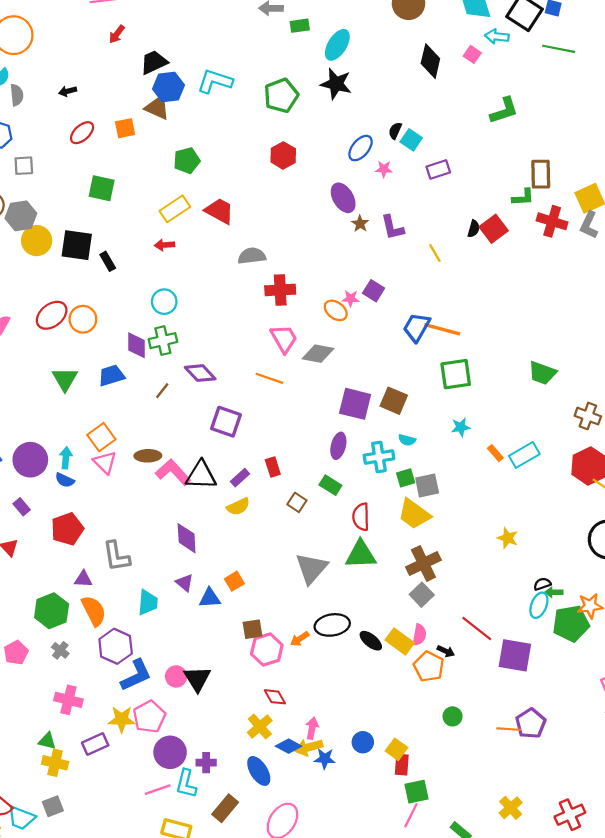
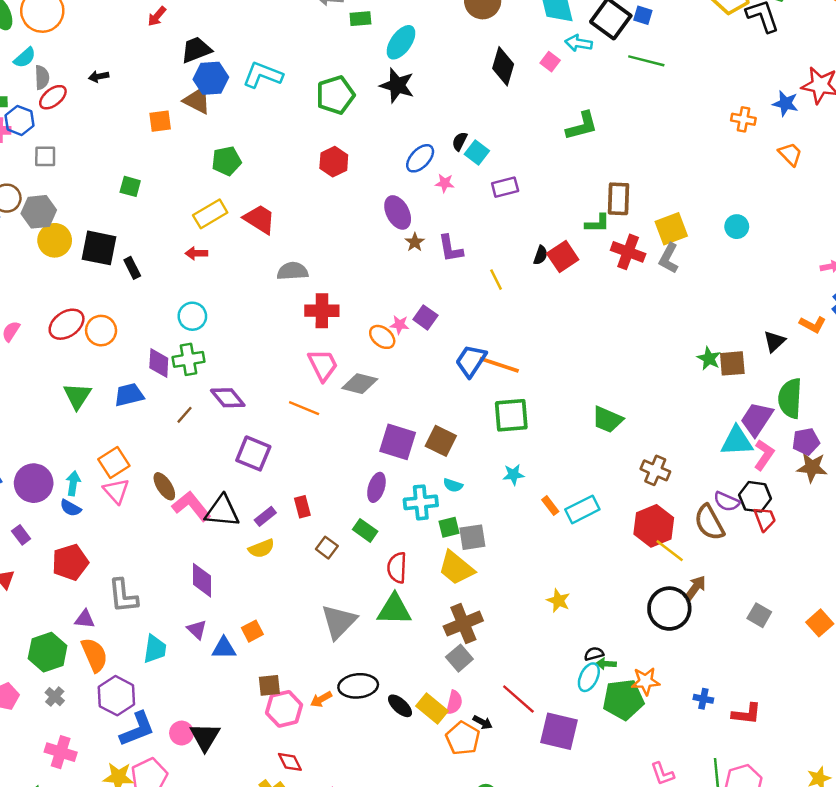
red ellipse: (82, 133) -> (53, 97), moved
green square: (102, 188) -> (130, 186), size x0.7
brown ellipse: (148, 456) -> (164, 486), turned 55

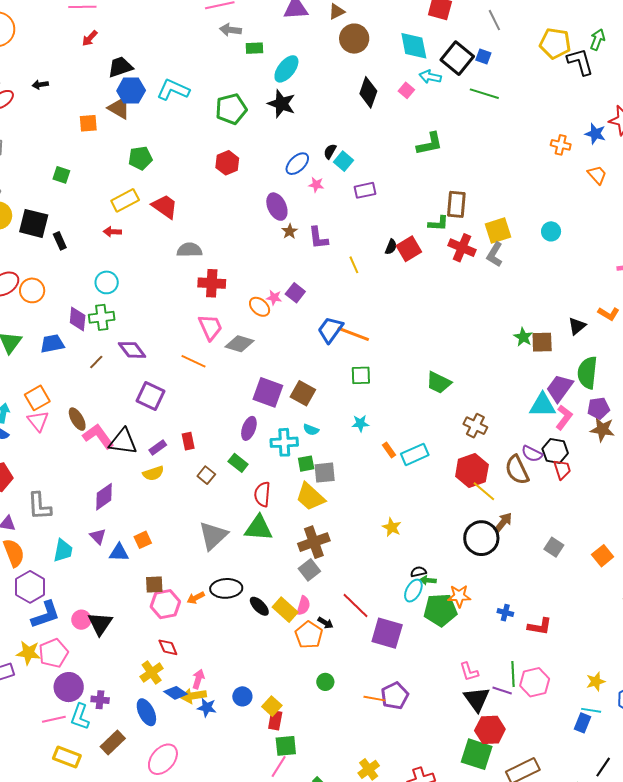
green square: (511, 415) -> (361, 375), size x0.7
purple diamond: (202, 580) -> (104, 497), turned 52

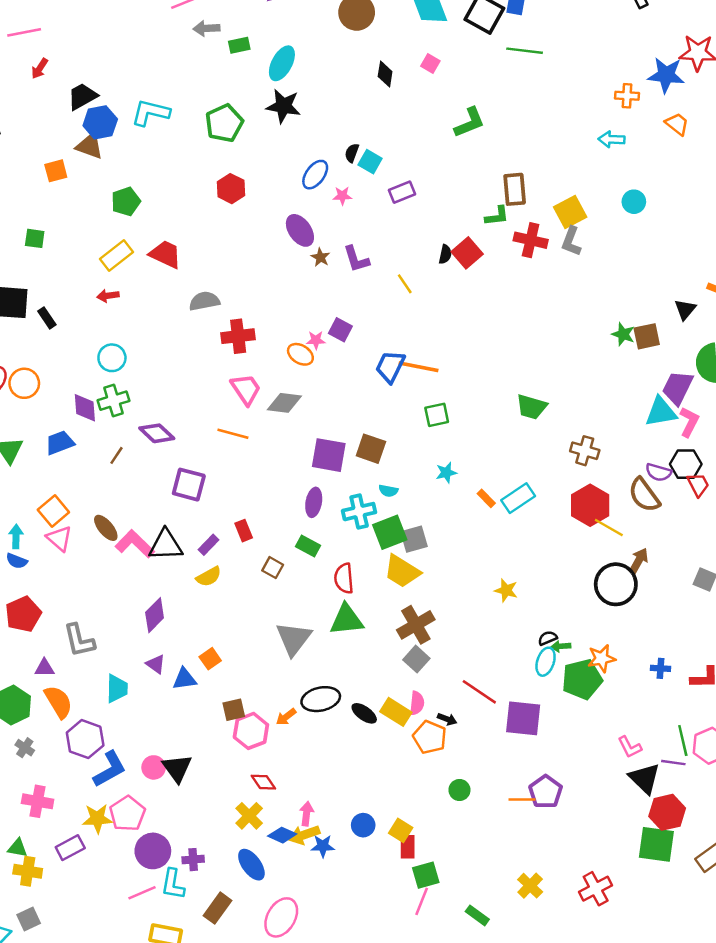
cyan arrow: (430, 77) -> (611, 139), moved
black diamond: (368, 92) -> (385, 74), size x0.7
blue star: (595, 134) -> (666, 75), size x1.4
green square: (306, 464) -> (390, 532), size x1.6

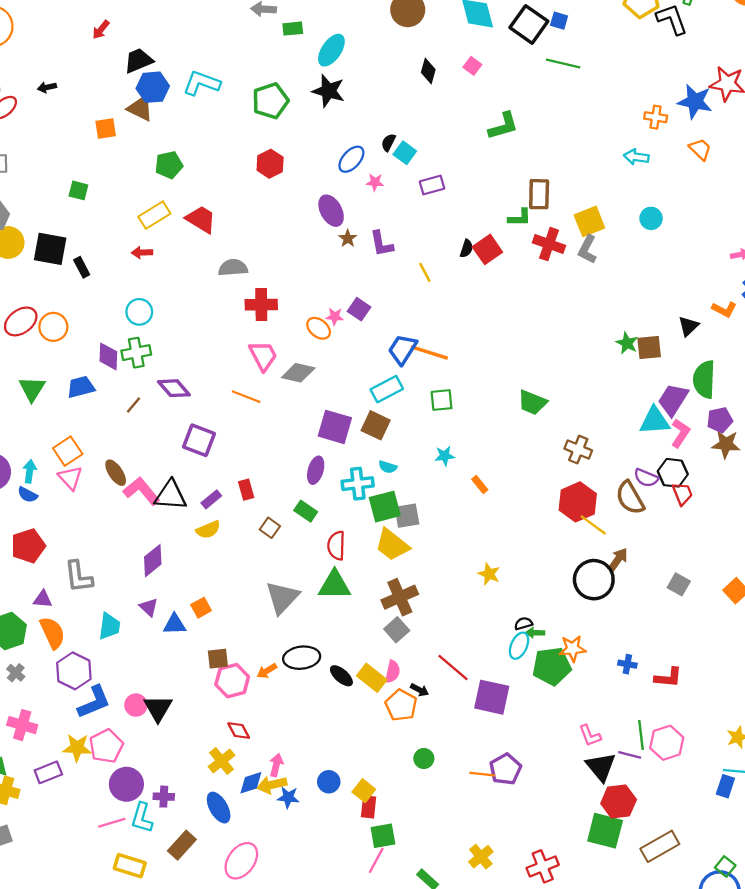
cyan rectangle: (518, 498) -> (387, 389), moved
blue diamond: (282, 835) -> (251, 783), turned -48

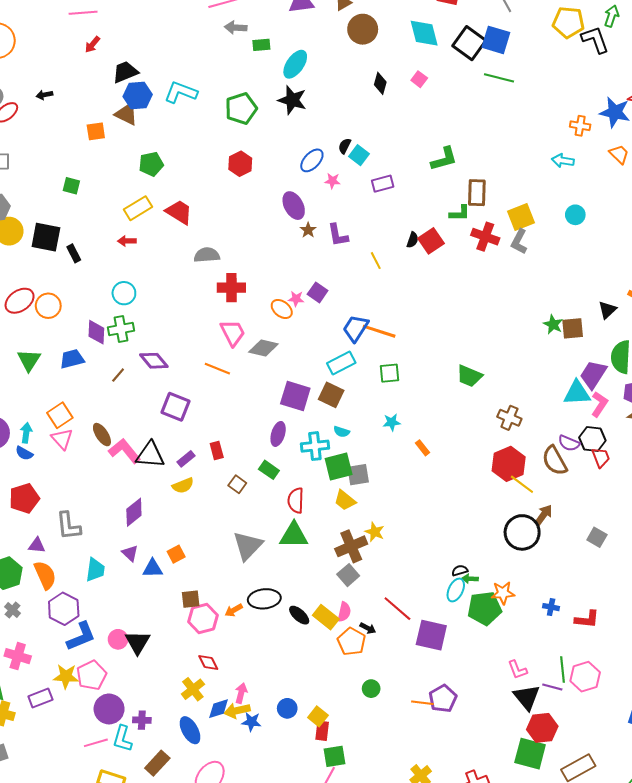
blue square: (559, 21) -> (496, 40), size x1.8
green L-shape: (503, 126) -> (444, 159), moved
yellow trapezoid: (392, 545) -> (345, 500), size x0.7
yellow star: (489, 574) -> (375, 532), moved

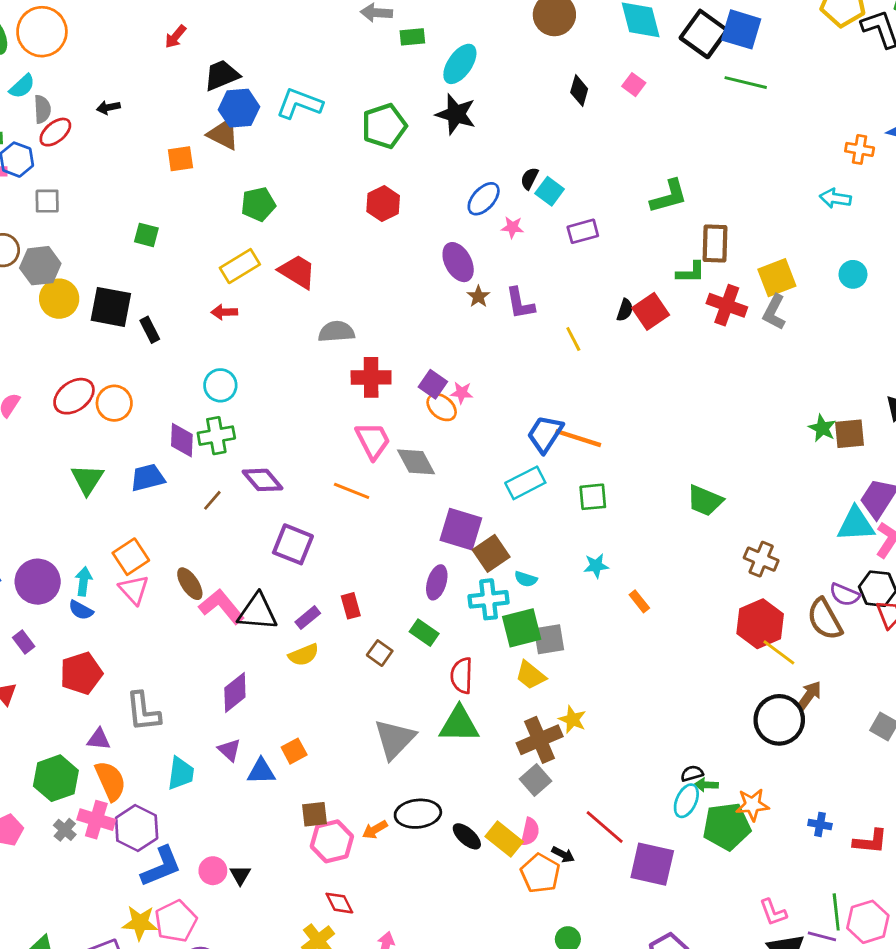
purple square: (318, 292) -> (433, 384), moved
gray diamond: (263, 348) -> (416, 462), turned 48
brown square: (331, 395) -> (491, 553), moved, turned 30
black triangle: (137, 642) -> (240, 875), size x0.6
pink cross: (18, 656) -> (96, 820), moved

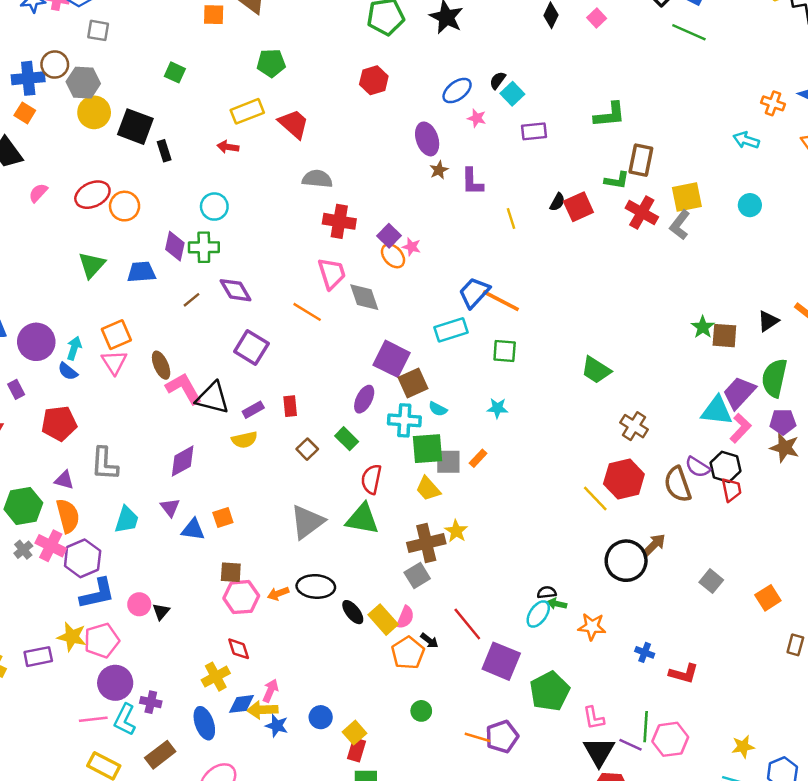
orange rectangle: (639, 601) -> (478, 458), moved, turned 72
yellow line: (779, 652) -> (595, 498), moved
green pentagon: (727, 826) -> (550, 691), moved, turned -30

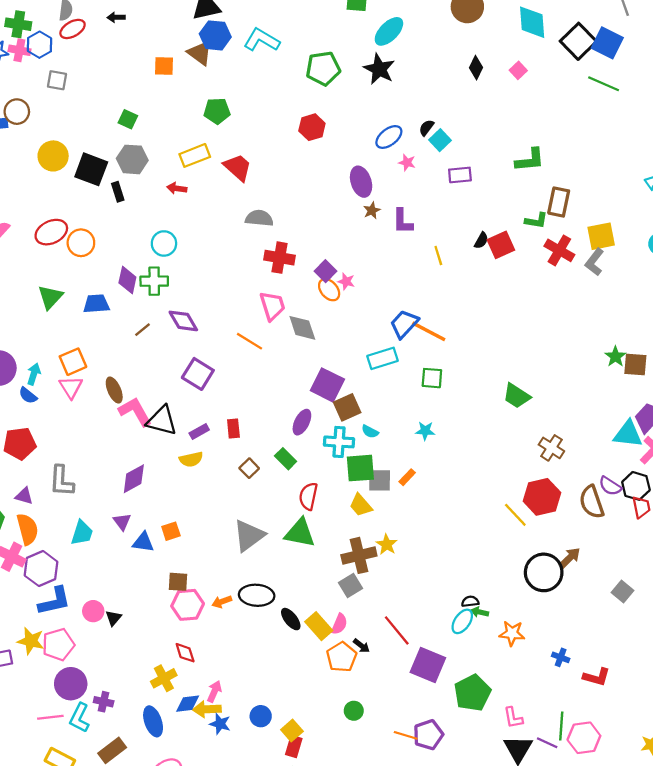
gray hexagon: (83, 83) -> (132, 159), moved

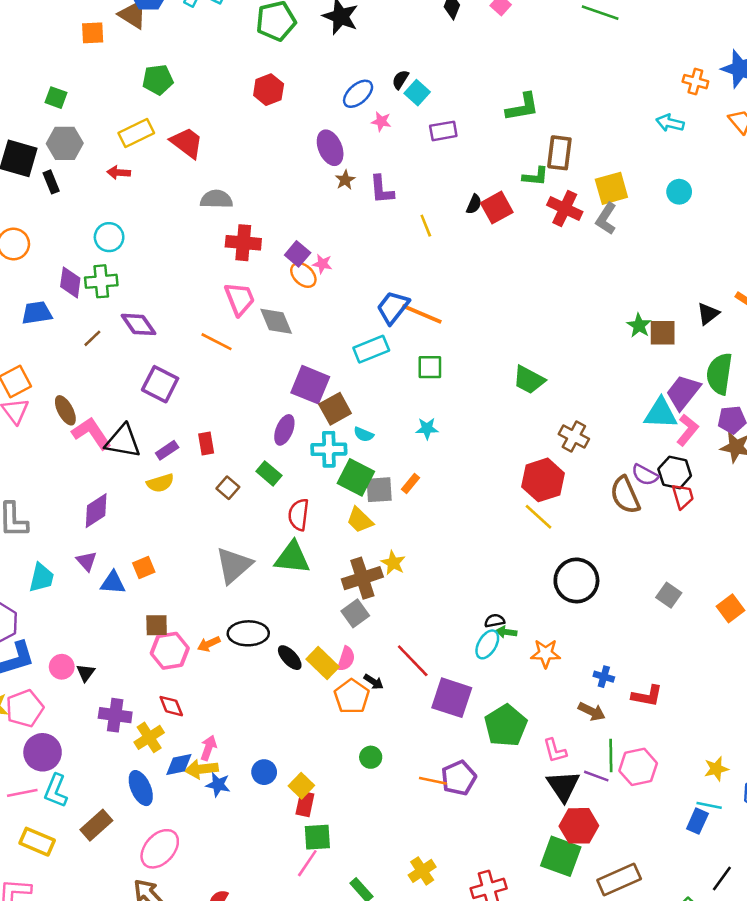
green square: (360, 468) -> (356, 477), turned 36
red hexagon: (542, 497) -> (543, 480), moved
brown arrow: (570, 558) -> (592, 711), moved, turned 75
purple cross: (104, 702) -> (115, 715), moved, size x1.4

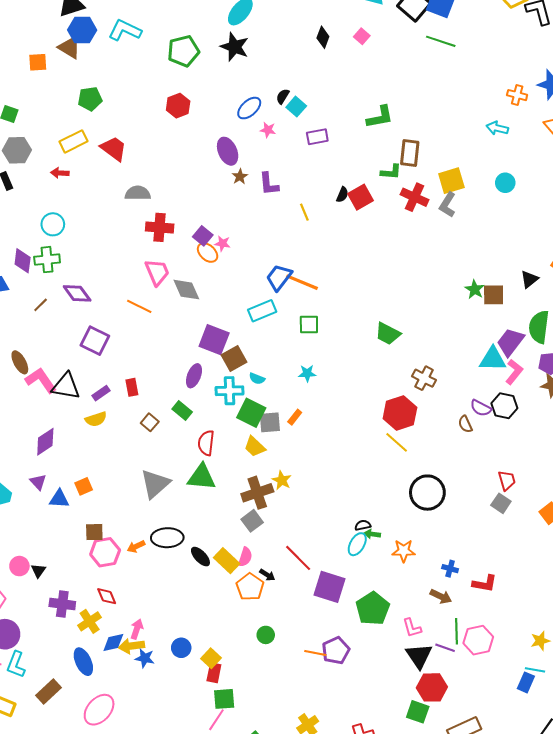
brown semicircle: (625, 495) -> (465, 424), size x0.6
red trapezoid: (683, 496) -> (507, 480), moved
green square: (561, 856) -> (418, 712), size x0.7

